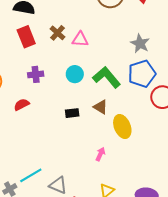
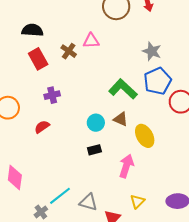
pink triangle: (80, 39) -> (91, 41), moved
cyan circle: (75, 74) -> (96, 123), moved
black rectangle: (72, 113) -> (94, 150), moved
pink arrow: (100, 154) -> (126, 166), size x1.6

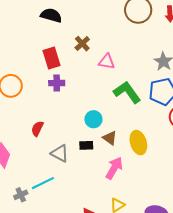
pink triangle: (91, 41) -> (107, 62), moved
red rectangle: (38, 59) -> (52, 58), moved
brown triangle: (121, 119) -> (110, 138), moved
red semicircle: (42, 127) -> (37, 129), moved, turned -42
gray triangle: (88, 202) -> (60, 153), moved

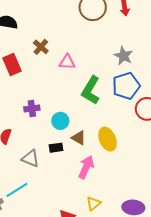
purple cross: (57, 83) -> (32, 109), moved
green L-shape: (127, 92) -> (91, 90), turned -108

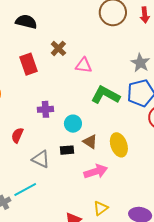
green L-shape: (91, 90) -> (105, 95), turned 84
pink arrow: (86, 167) -> (96, 171), turned 45

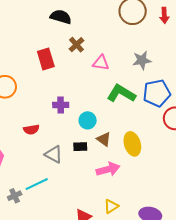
black semicircle: (26, 22) -> (61, 17), moved
gray star: (140, 63) -> (142, 60), moved, turned 30
red semicircle: (17, 135) -> (31, 130), turned -126

